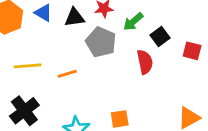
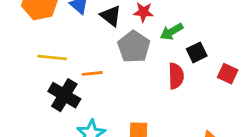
black triangle: (74, 17) -> (111, 16), turned 35
black cross: (24, 111) -> (64, 95), moved, turned -32

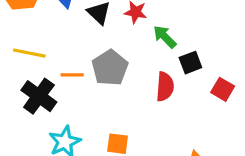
green arrow: (172, 32) -> (165, 37), turned 70
gray pentagon: (134, 47) -> (110, 68), moved

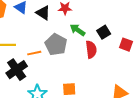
green arrow: (165, 37) -> (78, 30), moved
black cross: (39, 96) -> (17, 70), turned 30

